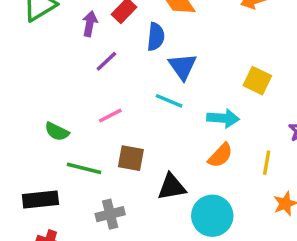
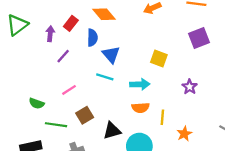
orange semicircle: (220, 155) -> (141, 108), turned 49
brown square: (131, 158) -> (85, 115), turned -35
yellow line: (267, 163) -> (162, 117), moved

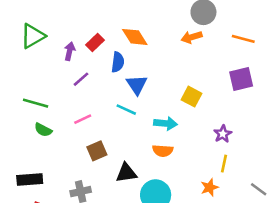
yellow line: (162, 117) -> (224, 164), moved
green line: (56, 125) -> (36, 103), moved

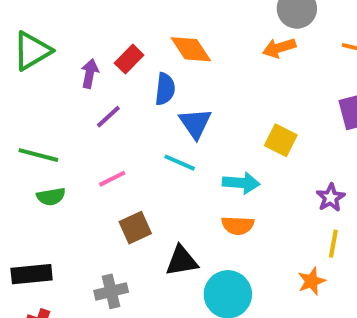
green semicircle: (43, 130) -> (51, 197), turned -36

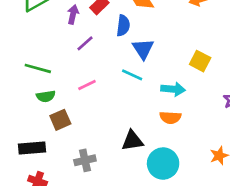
brown square: (135, 228) -> (60, 120), moved

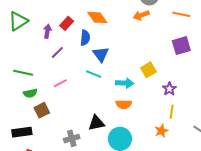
yellow square: (200, 61) -> (148, 70), moved, turned 35
gray cross: (85, 160) -> (72, 138), moved

